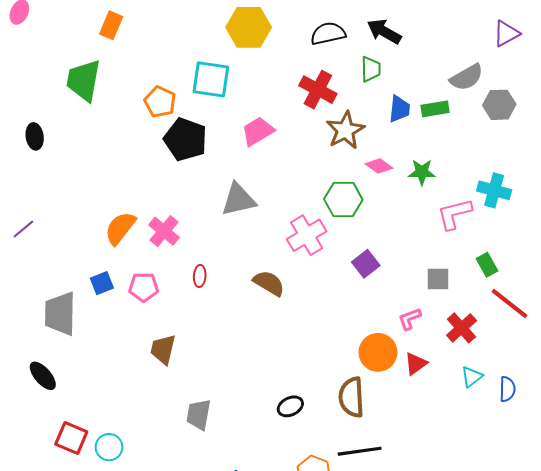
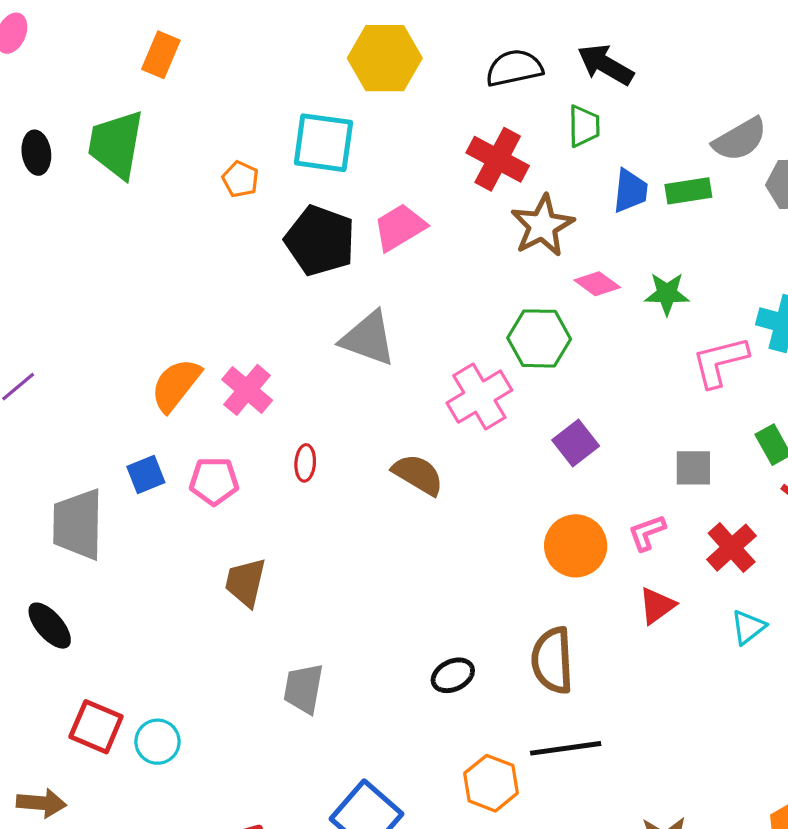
orange pentagon: (160, 102) -> (240, 179), size x0.7
black ellipse: (35, 136) -> (36, 153), moved
black pentagon: (185, 139) -> (320, 241), moved
gray triangle: (238, 200) -> (368, 338), turned 33
orange circle: (378, 352) -> (576, 546), moved

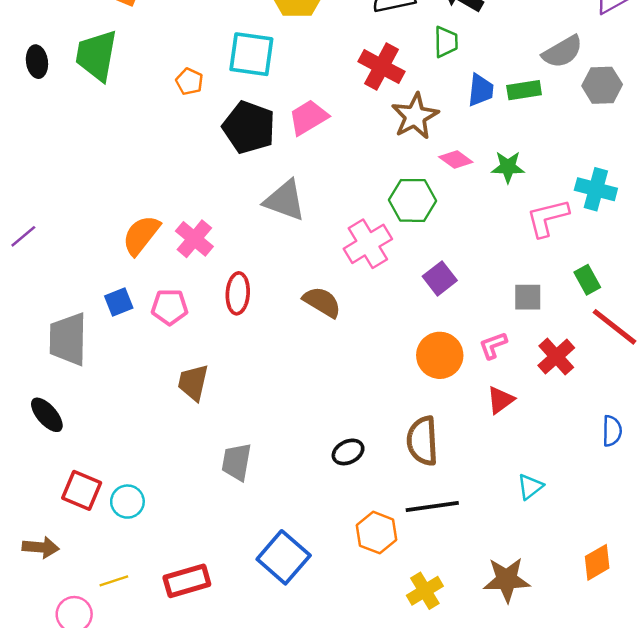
red ellipse: (305, 463) -> (238, 293), size x1.5
cyan triangle: (748, 627) -> (530, 487), moved

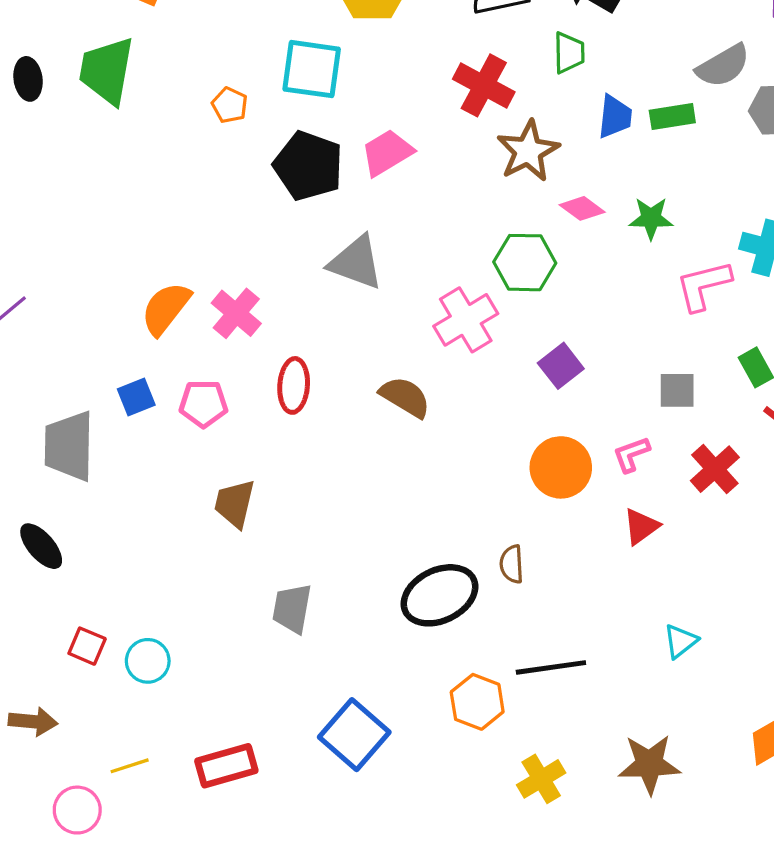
brown semicircle: (422, 441) -> (512, 564), moved, size x0.6
black ellipse: (348, 452) -> (440, 595), size x1.8
red square: (82, 490) -> (87, 646), size x0.7

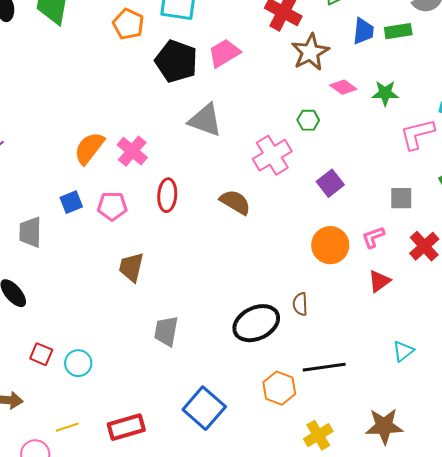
orange pentagon: (230, 105) -> (128, 24), size x1.4
green hexagon: (525, 263) -> (308, 120), size x0.6
gray trapezoid: (69, 446) -> (30, 232), size x0.7

